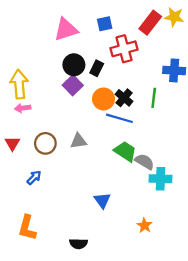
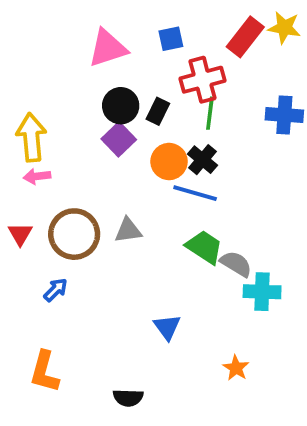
green line: (154, 98) -> (210, 113), moved
brown circle: (45, 143) -> (74, 234), size x1.4

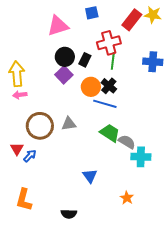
blue square: (171, 39) -> (92, 13), moved
red triangle: (20, 234) -> (17, 149), moved

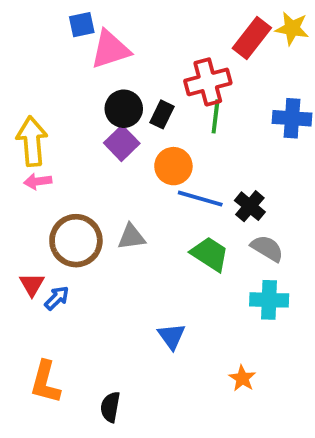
blue square: (92, 13) -> (82, 25), moved
black cross: (109, 86) -> (250, 206), moved
gray semicircle: (127, 142) -> (267, 248), moved
black semicircle: (69, 214) -> (110, 407), moved, turned 98

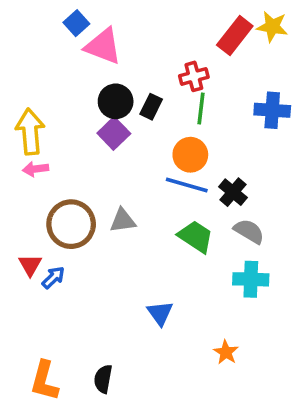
blue square: (82, 25) -> (76, 23), turned -30
pink triangle: (110, 49) -> (103, 46), turned 39
red cross: (208, 82) -> (194, 76), size x0.7
orange circle: (173, 166) -> (190, 155), moved
orange L-shape: (45, 382) -> (44, 381), moved

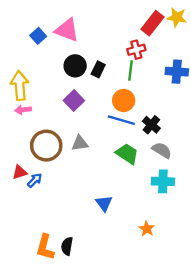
blue square: (76, 23) -> (38, 36), moved
red cross: (194, 76) -> (136, 50), moved
purple square: (114, 133) -> (74, 101), moved
red triangle: (30, 265) -> (20, 172), turned 42
orange L-shape: (44, 381) -> (45, 247), moved

